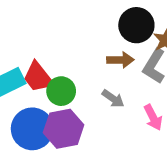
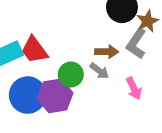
brown arrow: (120, 60) -> (107, 52), moved
green circle: (61, 91) -> (71, 74), moved

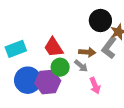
red trapezoid: (34, 50) -> (54, 47), moved
pink arrow: (134, 88) -> (95, 86), moved

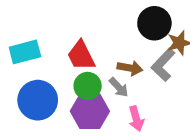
purple hexagon: (48, 82) -> (90, 111), moved

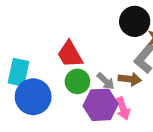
cyan rectangle: (25, 52) -> (18, 72), moved, turned -60
brown arrow: (130, 68) -> (130, 79), moved
purple hexagon: (90, 111) -> (101, 105), moved

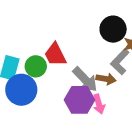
green circle: (77, 81) -> (36, 66), moved
gray arrow: (106, 81) -> (85, 79), size x1.6

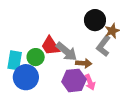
gray arrow: (85, 79) -> (66, 52), moved
brown arrow: (106, 79) -> (84, 63), moved

